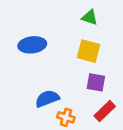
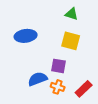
purple square: (96, 82) -> (59, 66), moved
orange cross: (66, 117) -> (58, 87), moved

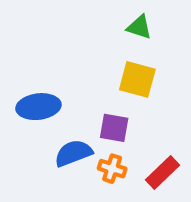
blue ellipse: (26, 36) -> (38, 107), moved

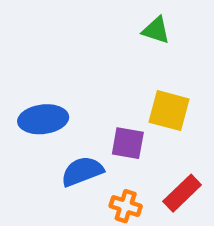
yellow square: (137, 79) -> (169, 111), moved
orange cross: (112, 169) -> (126, 206), moved

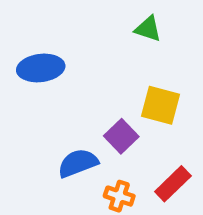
blue ellipse: (43, 119) -> (41, 68), moved
purple square: (128, 143) -> (121, 136), turned 36

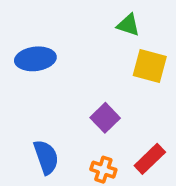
yellow square: (161, 105) -> (150, 66), moved
blue semicircle: (78, 163) -> (46, 157), moved, turned 92

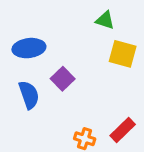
purple square: (105, 118) -> (63, 79), moved
blue semicircle: (46, 157) -> (29, 95), moved

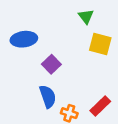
green triangle: (105, 20) -> (86, 16), turned 35
blue semicircle: (29, 95) -> (48, 96), moved

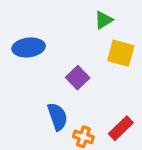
green triangle: (86, 16) -> (104, 20), turned 35
purple square: (51, 64) -> (78, 78), moved

